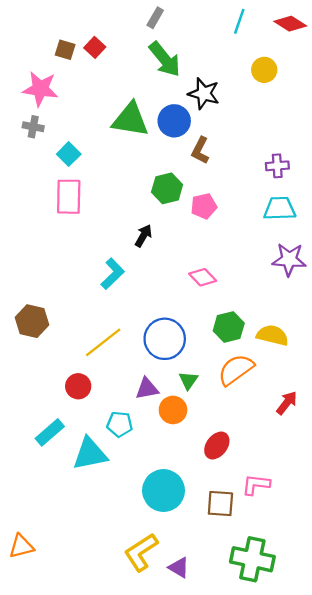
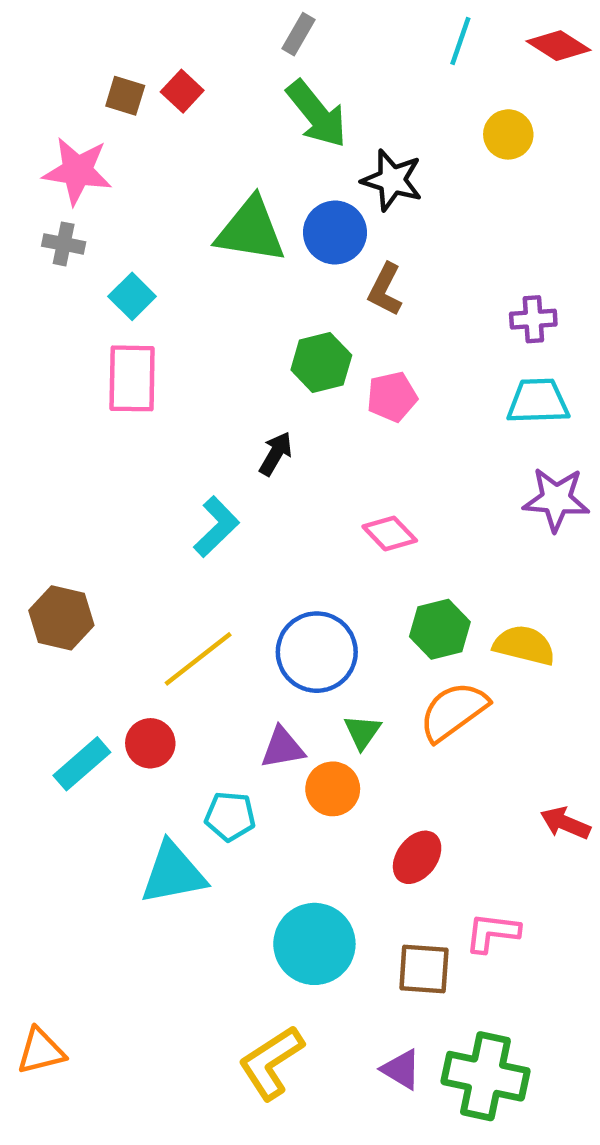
red arrow: (287, 403) -> (565, 823), moved, turned -105
cyan rectangle: (50, 432) -> (82, 764), moved
purple triangle: (179, 568) -> (401, 1069), moved

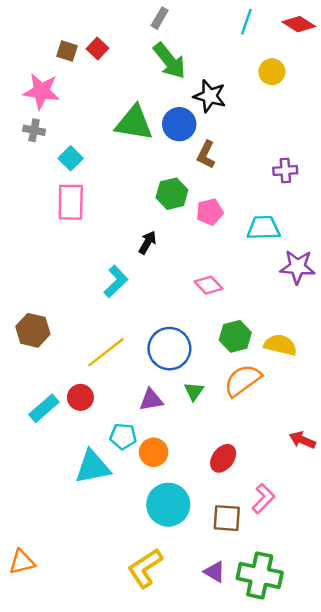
cyan trapezoid: (538, 401) -> (263, 228), moved
orange circle: (333, 789) -> (154, 452), moved
pink L-shape: (492, 933) -> (263, 499), turned 128

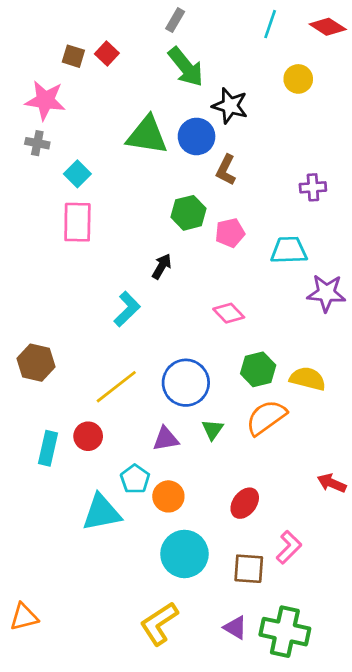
cyan rectangle: (44, 408) -> (48, 448), turned -36
cyan pentagon: (123, 436) -> (135, 479), turned 30

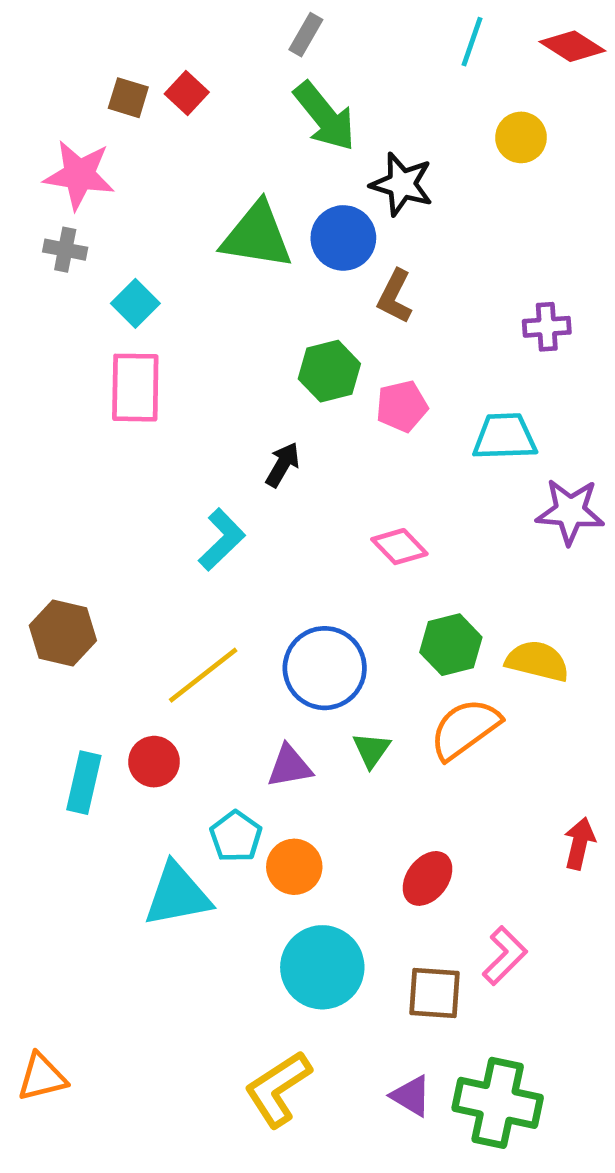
red arrow: (332, 483) -> (579, 843), turned 80

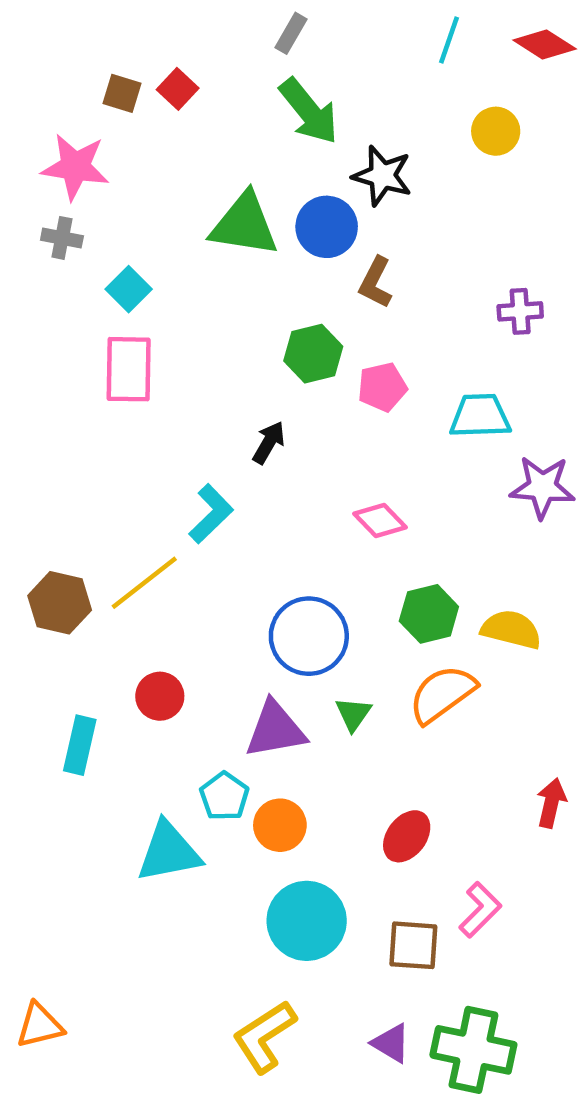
yellow line: (203, 675) -> (144, 583), moved
red circle: (154, 762) -> (160, 696), moved
purple triangle: (290, 766) -> (275, 730), size x1.4

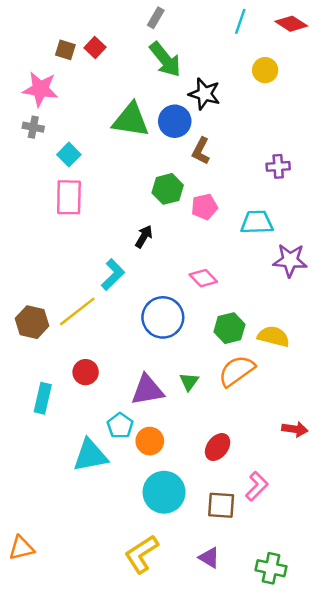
blue circle: (309, 636) -> (163, 317), moved
red arrow: (551, 803) -> (295, 429), turned 85
green cross: (473, 1050) -> (271, 568), moved, size x0.7

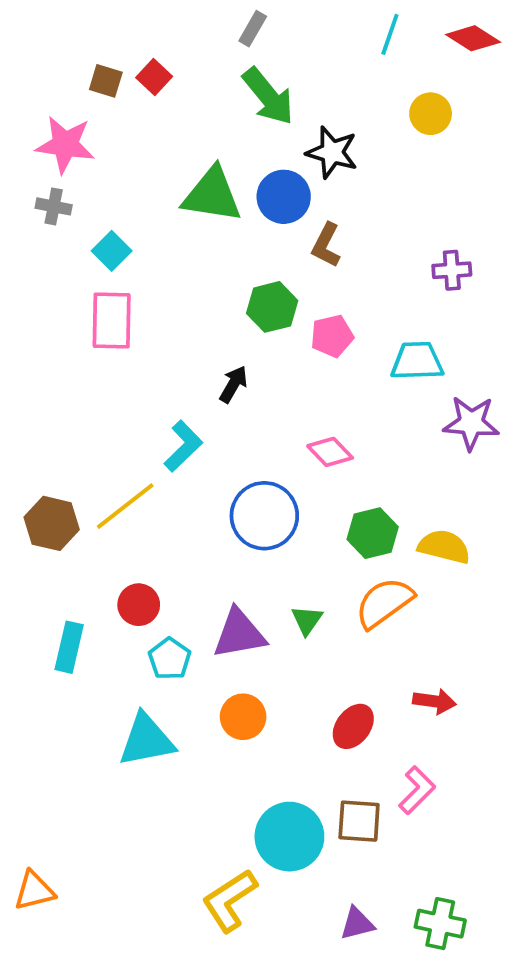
cyan pentagon: (120, 426) -> (170, 659), moved
red arrow: (295, 429) -> (434, 701), moved
cyan circle: (164, 492) -> (289, 837), moved
purple triangle: (209, 558) -> (357, 924), moved, turned -45

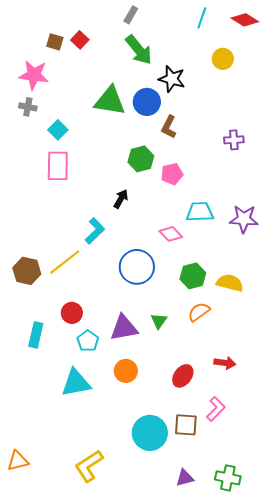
cyan trapezoid: (417, 361) -> (200, 212), moved
orange semicircle: (384, 603) -> (199, 312), size x0.7
yellow L-shape: (230, 900) -> (89, 466), moved

